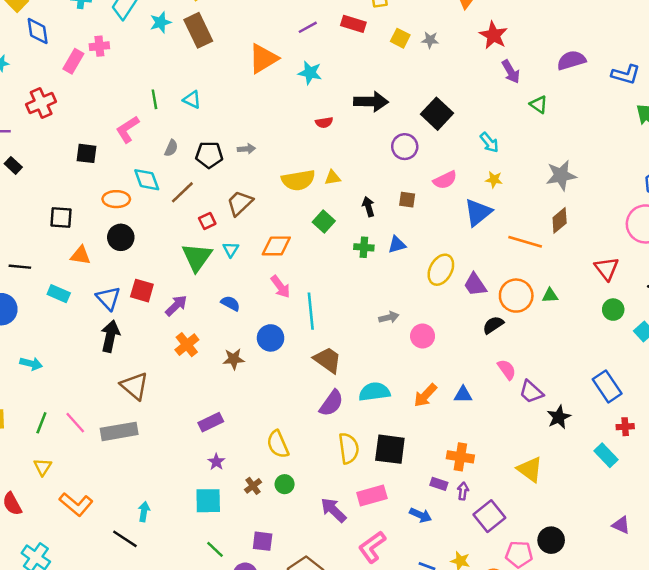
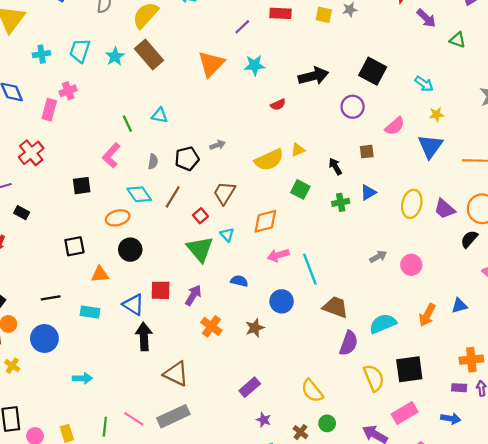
pink arrow: (280, 287) -> (278, 255), turned 125

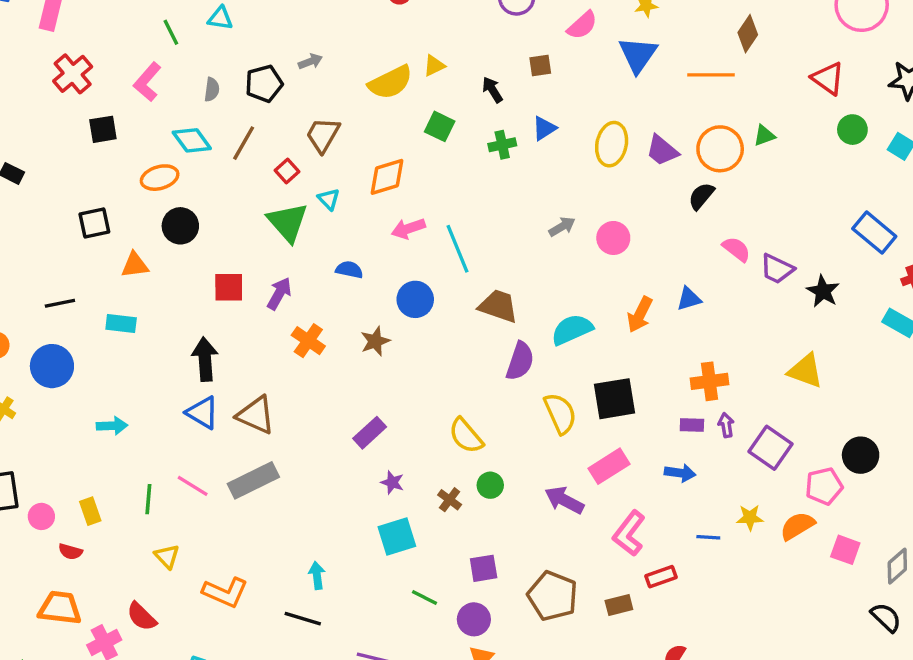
red cross: (31, 153) -> (73, 74), moved
blue triangle: (133, 305) -> (202, 413), moved

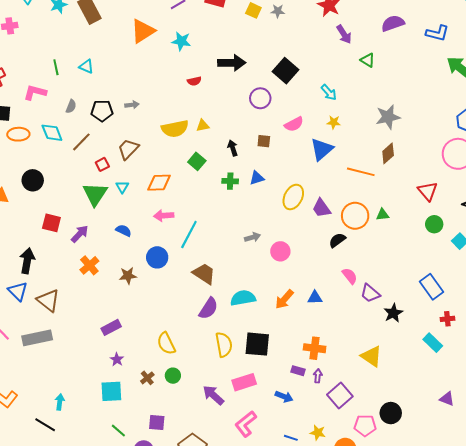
pink L-shape: (147, 82) -> (35, 92), turned 50
orange ellipse: (160, 178) -> (18, 134), moved
cyan line: (457, 249) -> (189, 234), turned 36

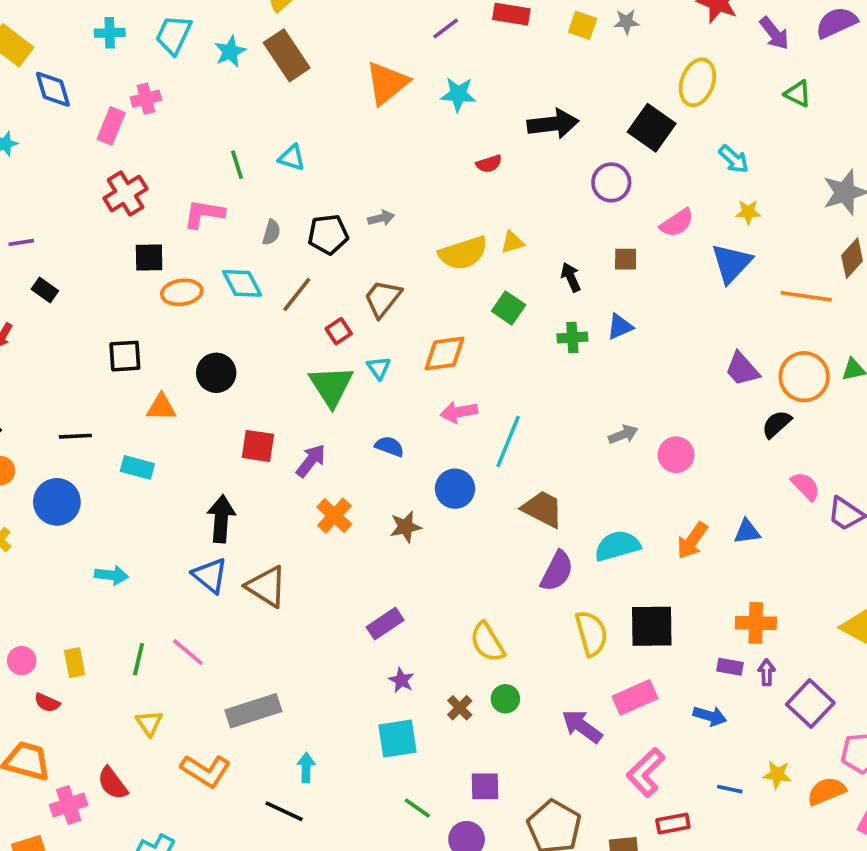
purple arrow: (344, 34) -> (774, 33), moved
yellow ellipse: (293, 197) -> (697, 82), moved
gray rectangle: (37, 338) -> (253, 711), moved

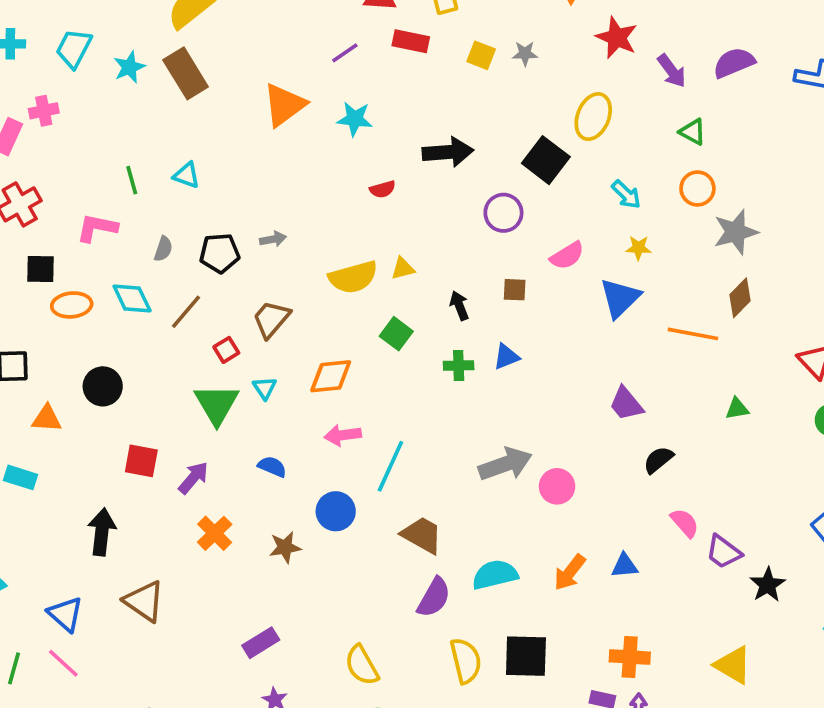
orange circle: (804, 377) -> (697, 188), moved, size x0.7
gray arrow: (623, 434) -> (505, 464), size x1.8
blue triangle: (210, 575) -> (65, 614), moved

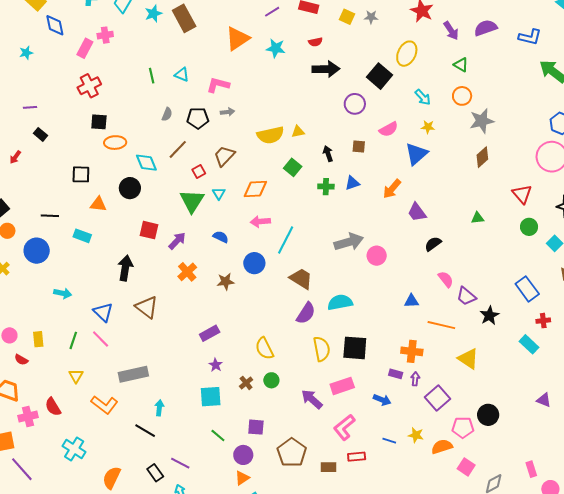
red semicircle: (383, 189) -> (315, 42), moved
pink L-shape: (97, 228) -> (218, 85), moved
cyan diamond: (132, 298) -> (146, 163), moved
orange line: (693, 334) -> (441, 325), moved
orange arrow: (570, 572) -> (392, 189), moved

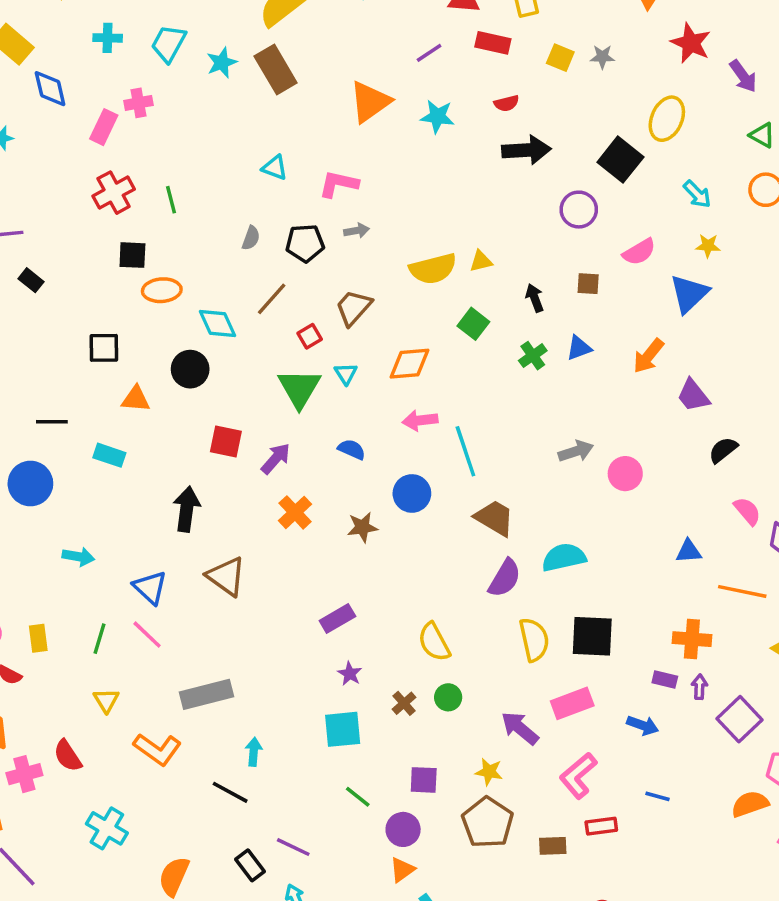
green line: (152, 76) -> (171, 200), moved
green cross: (326, 187) -> (533, 356), turned -35
cyan line: (286, 240) -> (465, 451), turned -44
gray arrow: (349, 242) -> (576, 451), size x0.7
yellow star: (416, 435) -> (489, 772), moved

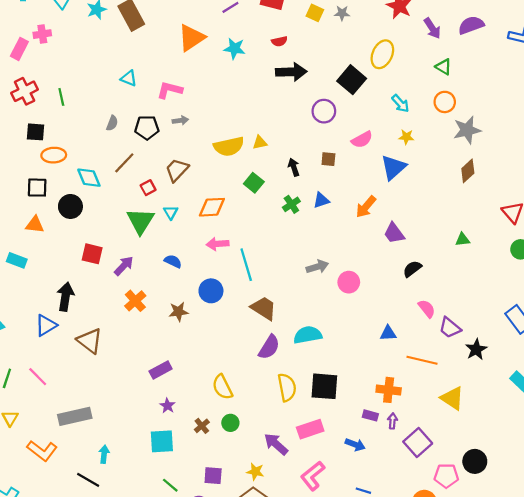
black square: (104, 348) -> (37, 188), moved
blue triangle: (150, 587) -> (46, 325), moved, turned 45

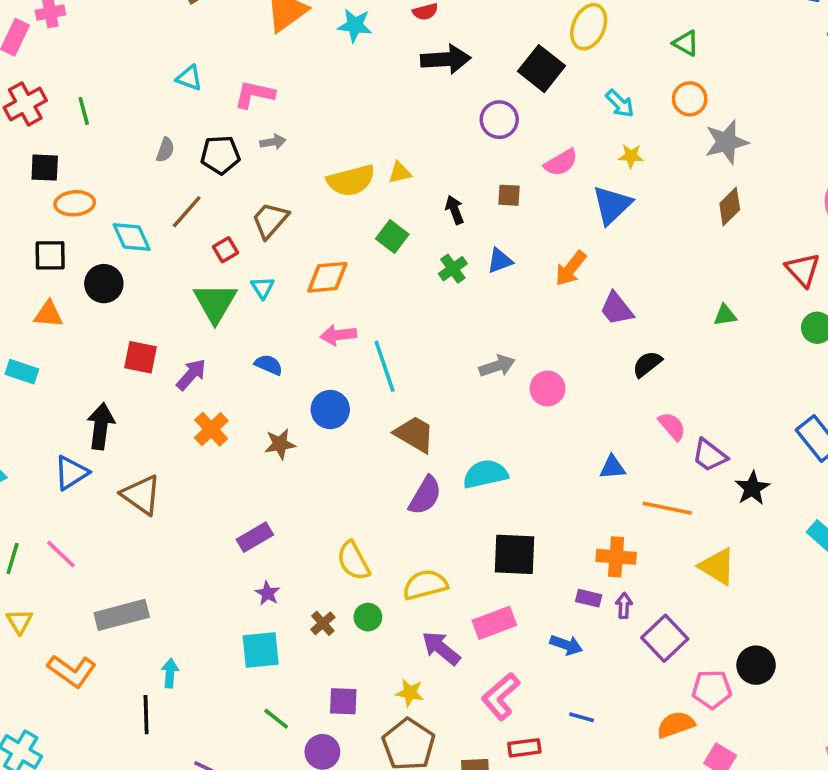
yellow semicircle: (287, 387) -> (425, 585), moved, turned -92
black line: (88, 480) -> (146, 715), turned 60

